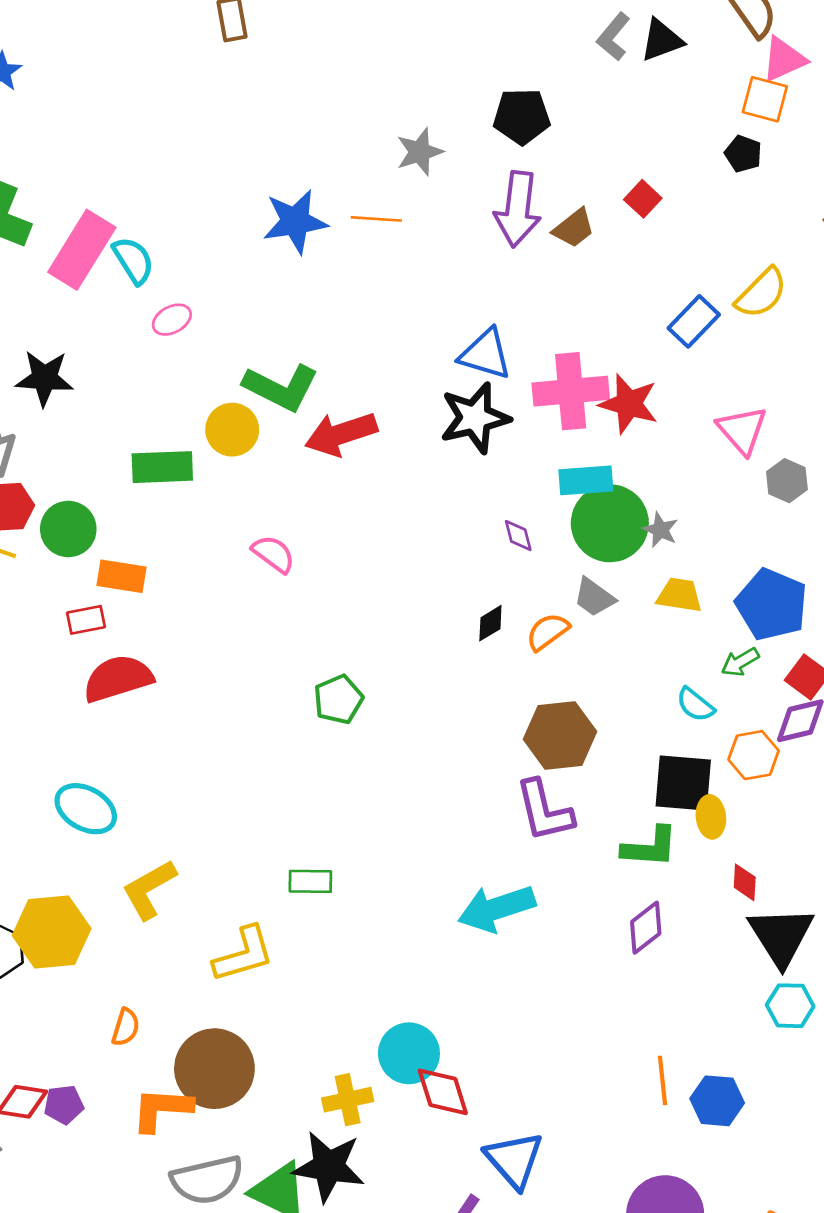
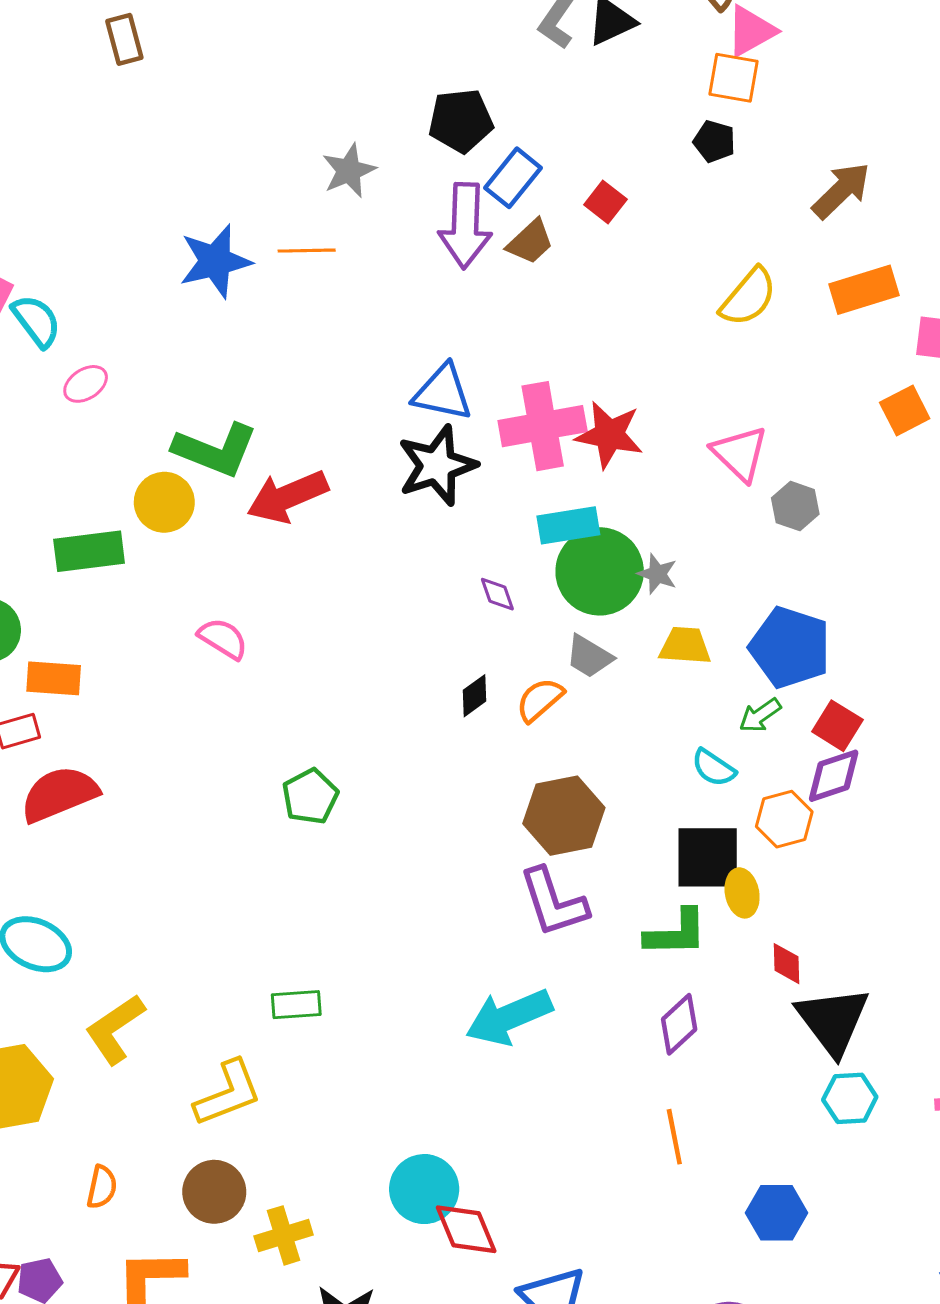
blue rectangle: (694, 321) -> (513, 178), moved
brown circle: (214, 1069) -> (214, 1192), moved, size x0.7
orange line: (663, 1080) -> (674, 1137), moved
yellow cross: (348, 1100) -> (284, 1235), moved

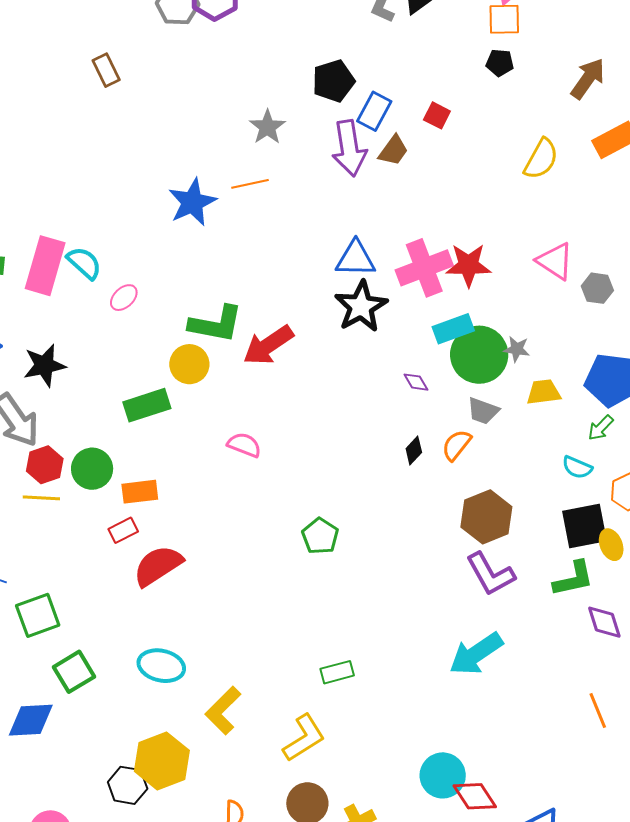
purple diamond: (679, 1024) -> (604, 622), moved, turned -54

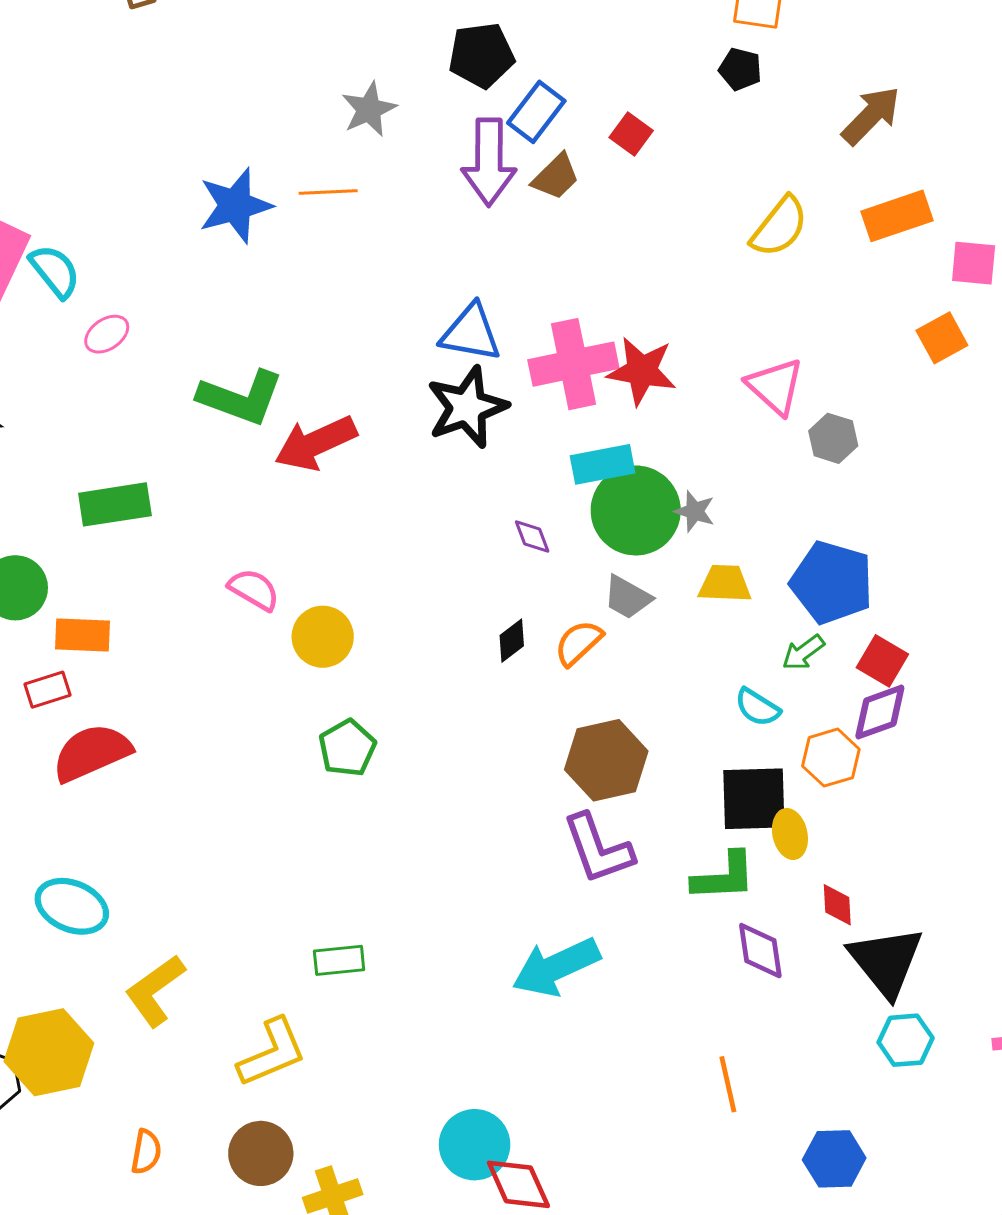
yellow circle: (189, 364) -> (323, 637), moved

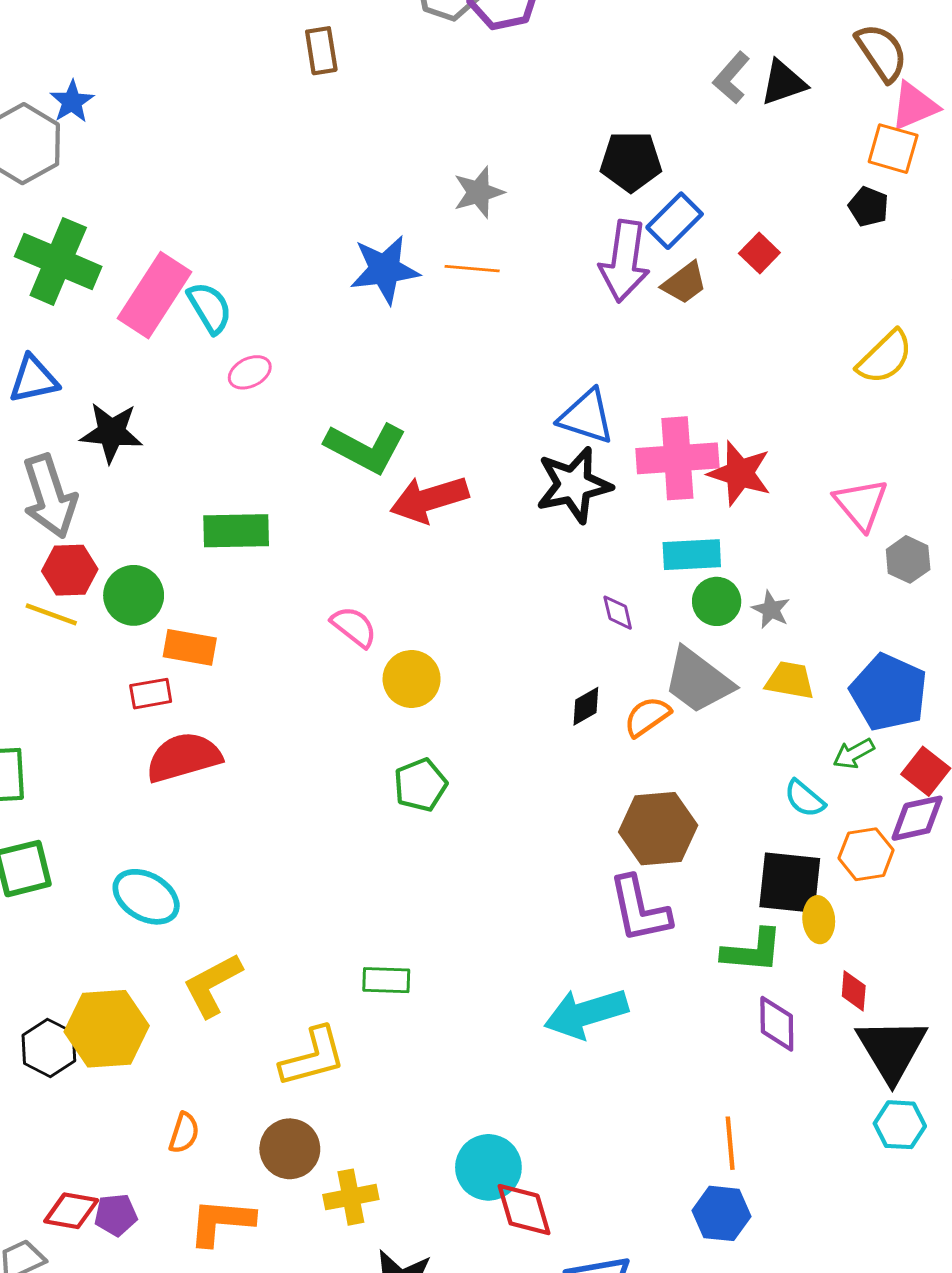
gray star: (369, 109) -> (479, 192), moved
green circle: (636, 510) -> (717, 601), size x0.6
gray trapezoid: (627, 597) -> (698, 681), size x1.6
blue hexagon: (834, 1159) -> (722, 1213), moved

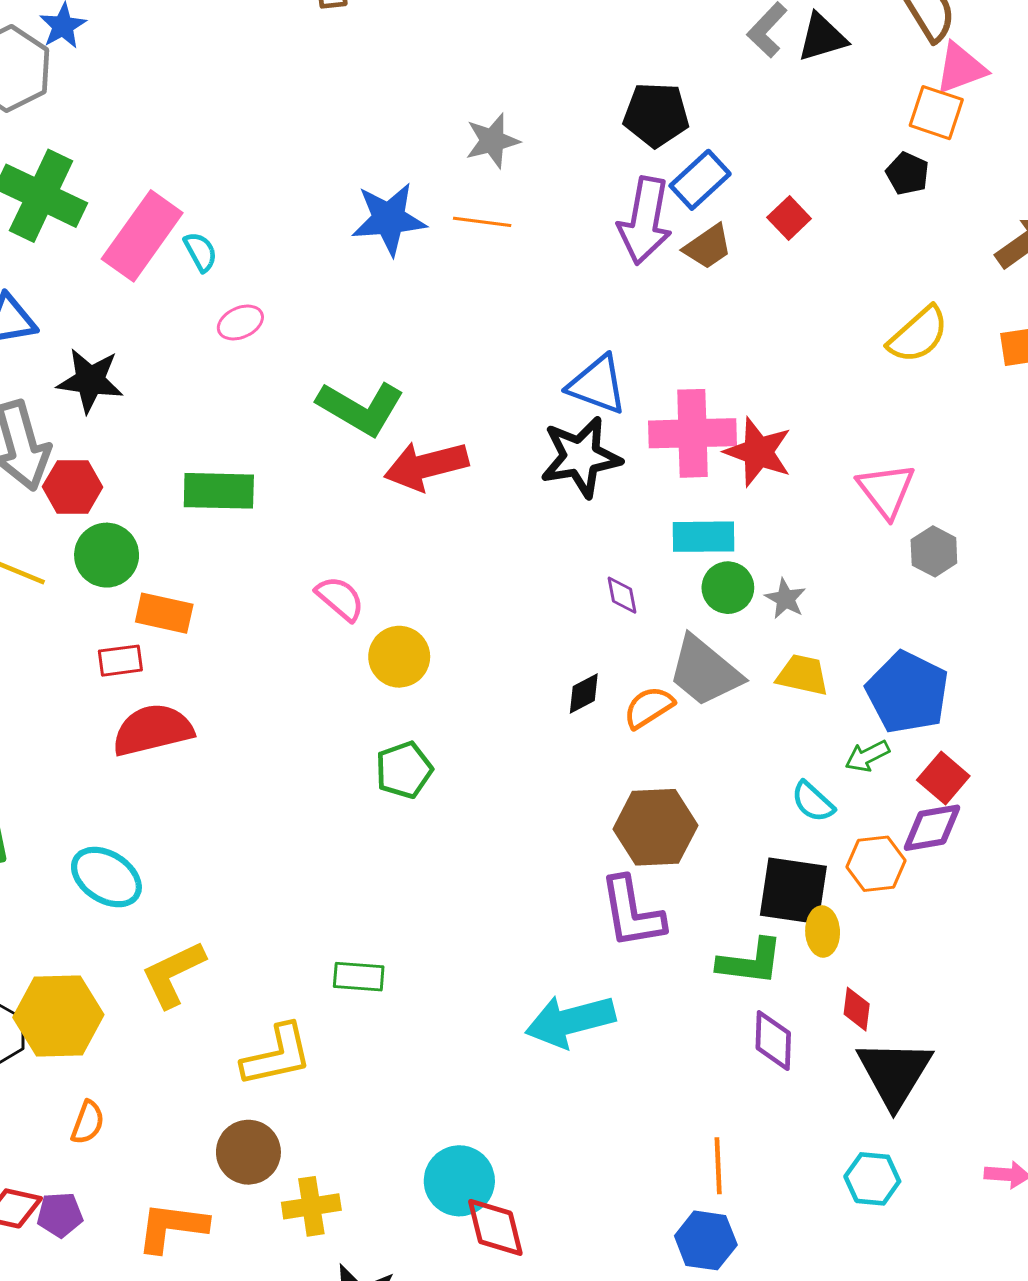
cyan semicircle: (210, 308) -> (201, 252), size x0.7
red hexagon: (70, 570) -> (73, 487), moved
cyan hexagon: (900, 1125) -> (872, 1179), moved
orange semicircle: (184, 1133) -> (88, 1122), moved

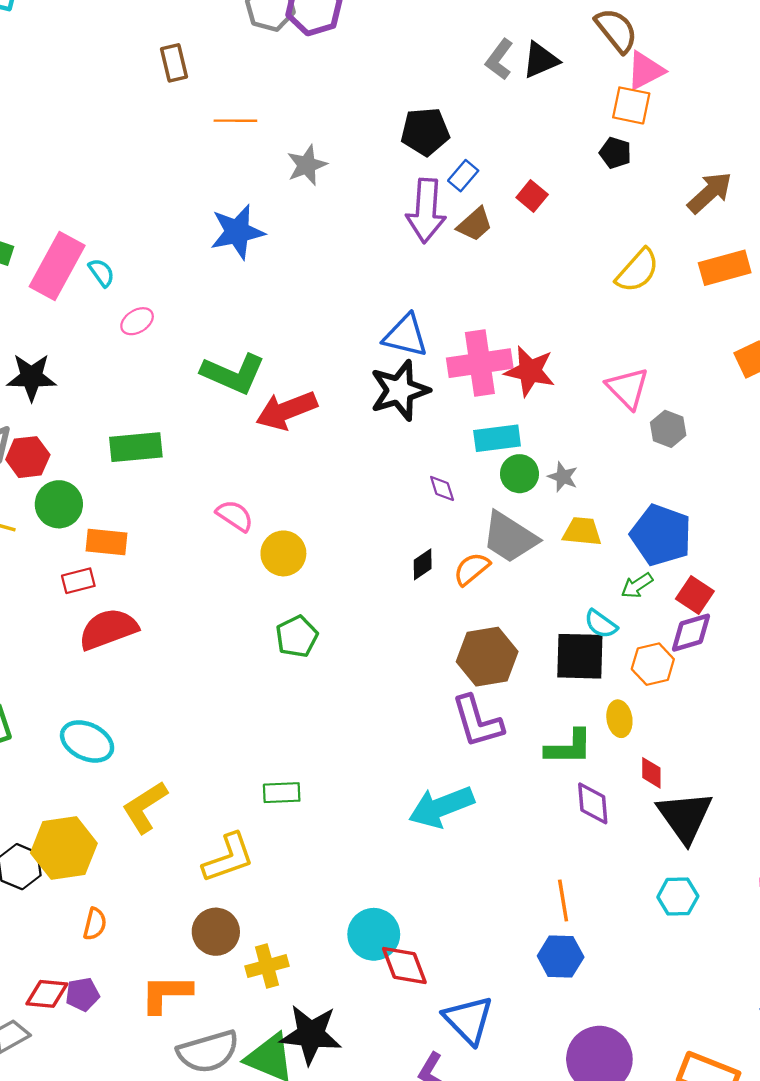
blue rectangle: (700, 180) -> (463, 176), size x0.7
orange line: (482, 222) -> (235, 121), moved
black square: (793, 891) -> (580, 656), moved

